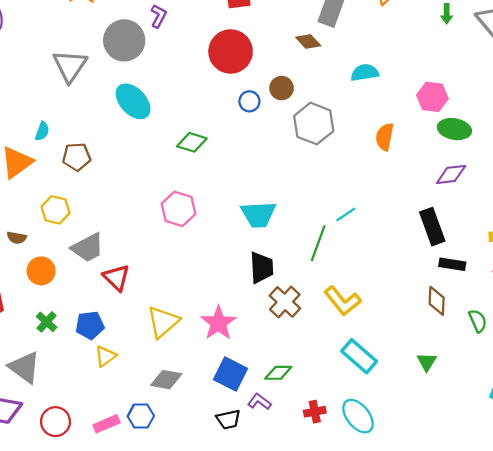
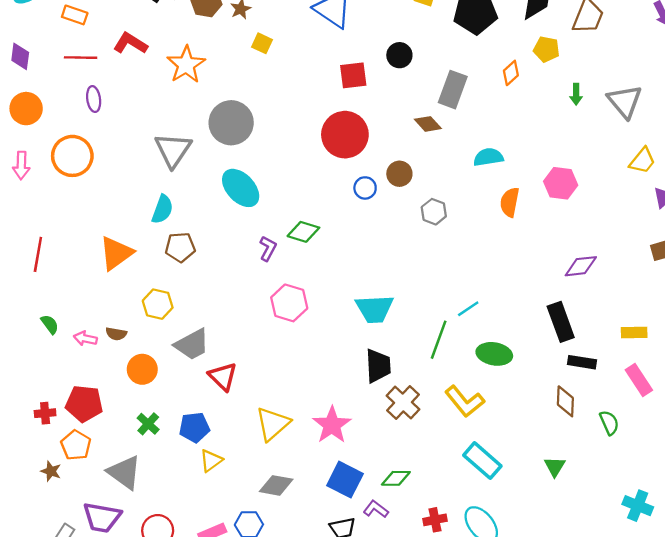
purple L-shape: (159, 16) -> (268, 248), moved
gray hexagon: (314, 124) -> (434, 212), size x0.6
green ellipse: (454, 129) -> (494, 354), moved
cyan semicircle: (42, 131) -> (162, 209), moved, size x1.4
orange semicircle: (385, 137) -> (510, 202), moved

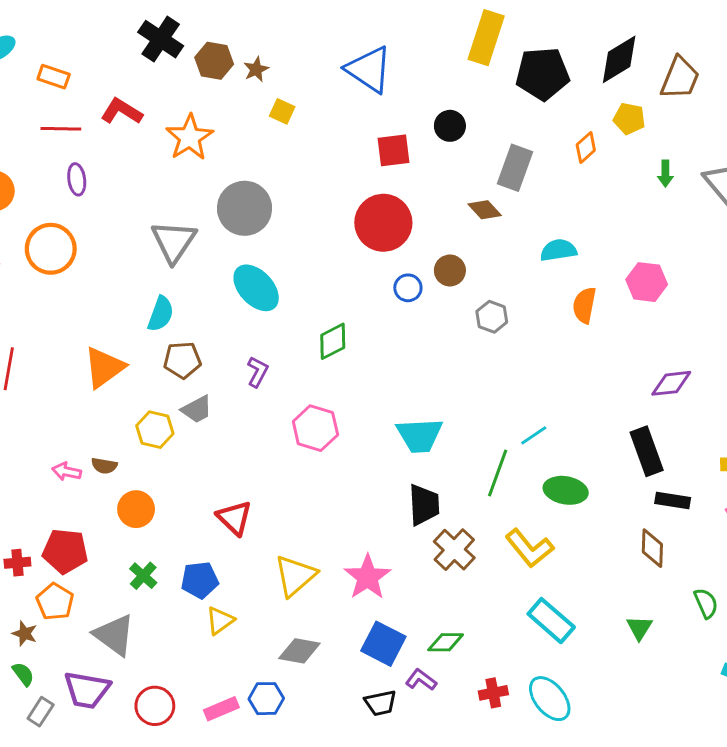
green diamond: (303, 232) -> (333, 341), turned -44
purple L-shape: (268, 248) -> (258, 372), moved
green semicircle: (50, 324) -> (23, 674), moved
gray trapezoid: (192, 344) -> (197, 409), moved, size x0.7
green semicircle: (609, 423) -> (706, 603), moved

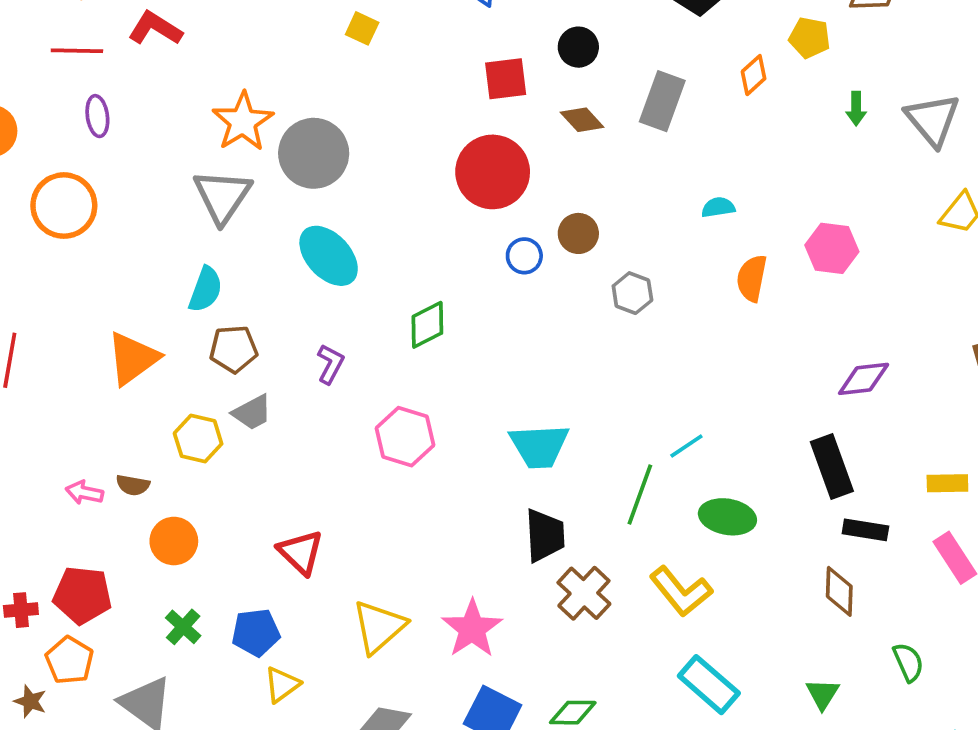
orange star: (190, 137) -> (243, 122), moved
brown diamond: (485, 210) -> (582, 120), moved
cyan semicircle: (558, 250) -> (718, 207), size x0.7

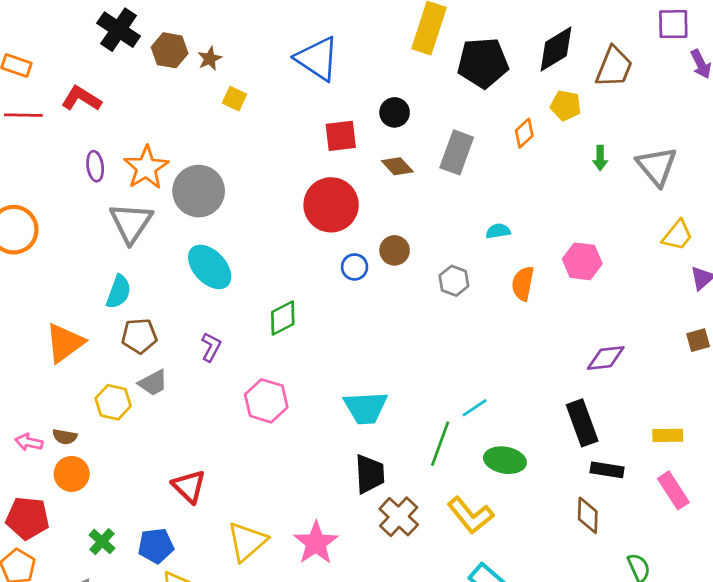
purple ellipse: (97, 116) -> (95, 166), moved
gray hexagon: (632, 293) -> (454, 281), moved
orange circle: (174, 541) -> (72, 474), moved

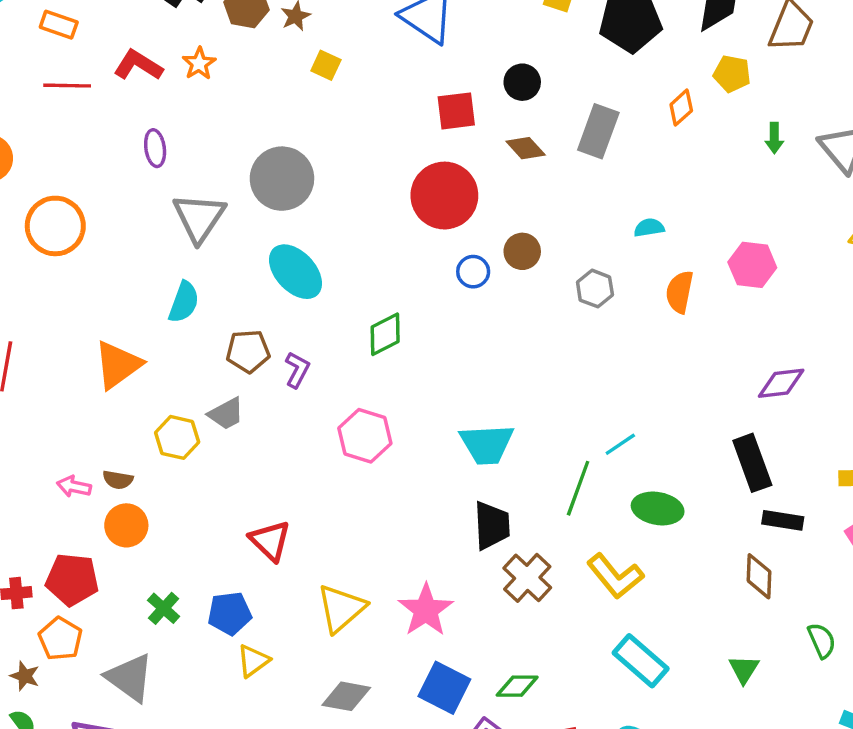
orange star: (146, 168) -> (199, 64), moved, size x0.6
brown pentagon: (139, 336) -> (248, 351), moved

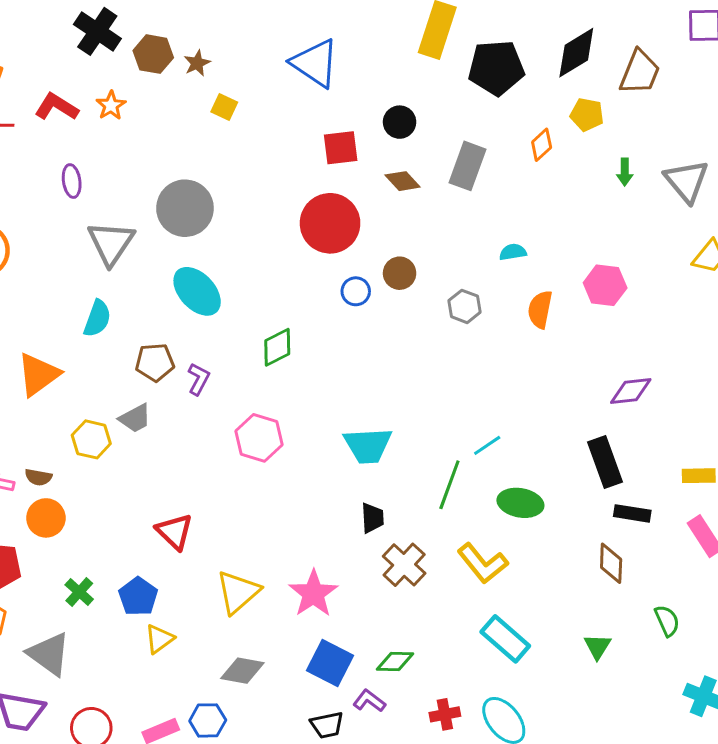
black trapezoid: (492, 525) -> (372, 518), size x0.7
blue pentagon: (230, 613) -> (138, 597), turned -30

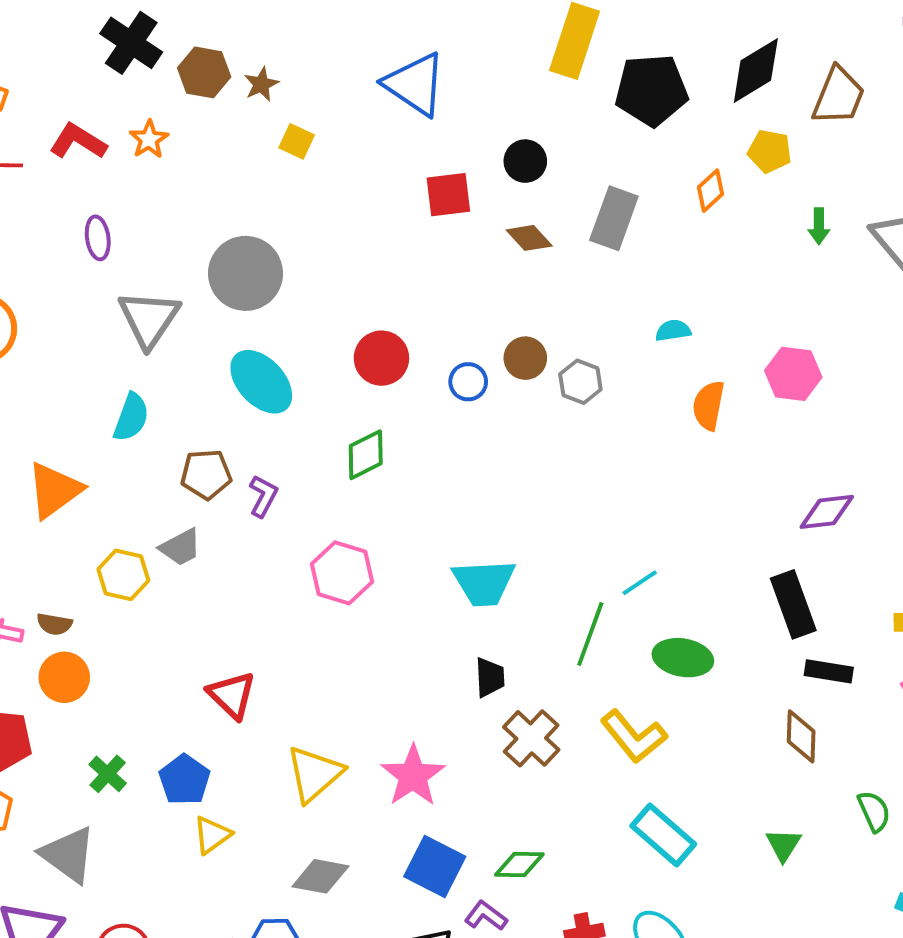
red circle: (330, 223) -> (381, 358), moved, size x0.7
gray hexagon: (465, 306) -> (580, 382), moved

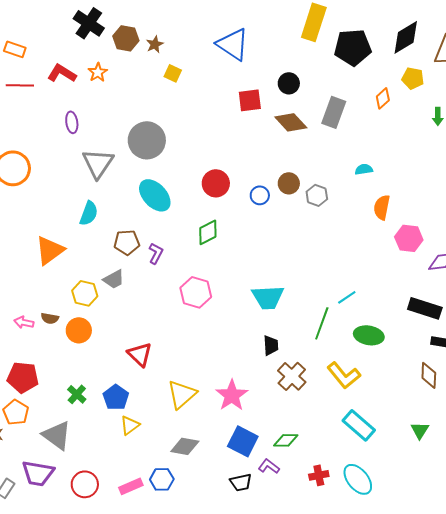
brown diamond: (529, 238) -> (291, 122), size x1.4
pink hexagon: (793, 374) -> (409, 238), moved
black rectangle: (793, 604) -> (425, 308), turned -52
orange circle: (64, 677) -> (79, 330), moved

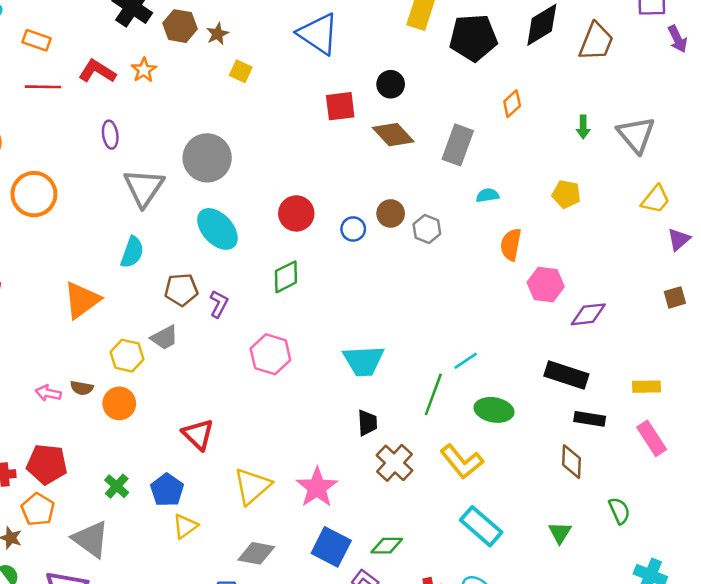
yellow pentagon: (413, 78) -> (566, 194), moved
gray rectangle: (334, 112) -> (458, 145), moved

